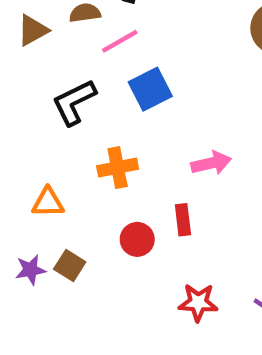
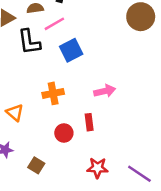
black L-shape: (74, 102) -> (29, 42), moved, turned -72
orange triangle: (48, 202) -> (15, 113), turned 42
brown square: (70, 266) -> (36, 165), moved

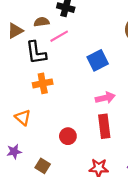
blue square: (71, 50) -> (98, 60), moved
orange cross: (53, 93) -> (43, 83), moved
red rectangle: (89, 122) -> (104, 126), moved, size x1.5

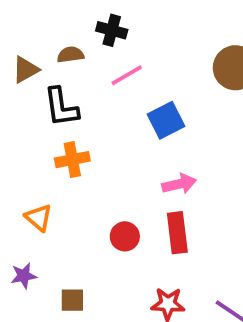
pink line: (59, 36) -> (127, 75), moved
red circle: (68, 136) -> (125, 236), moved
brown square: (43, 166) -> (72, 300), turned -32

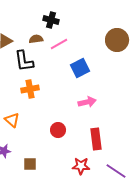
brown semicircle: (70, 55) -> (36, 39), moved
red rectangle: (177, 233) -> (96, 139), moved

